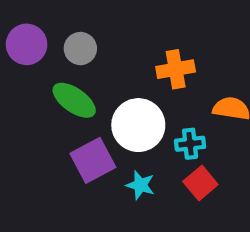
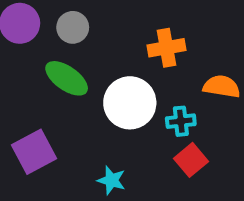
purple square: (93, 160) -> (34, 152), moved
cyan star: (140, 185) -> (111, 180), moved

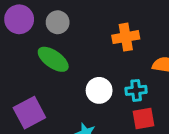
white circle: (130, 103) -> (99, 90), moved, size x0.7
red square: (191, 160) -> (144, 119), turned 30

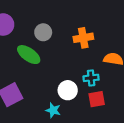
gray circle: (58, 22) -> (43, 32), moved
white circle: (99, 90) -> (68, 90), moved

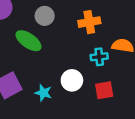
cyan cross: (91, 78) -> (99, 57), moved
cyan star: (53, 110) -> (43, 93), moved

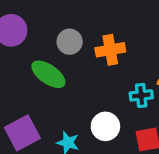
orange cross: (89, 22) -> (110, 50), moved

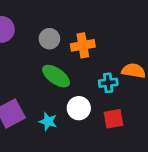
green ellipse: (48, 74) -> (56, 76), moved

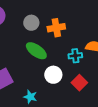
red square: (113, 119) -> (79, 83), turned -35
cyan star: (48, 122) -> (30, 97), moved

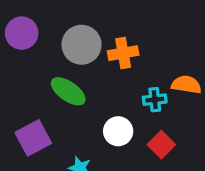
gray circle: (31, 23) -> (82, 45), size x1.5
green ellipse: (36, 51) -> (68, 91), moved

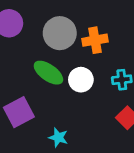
white circle: (118, 131) -> (81, 80), moved

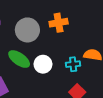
orange cross: (95, 40) -> (59, 23), moved

